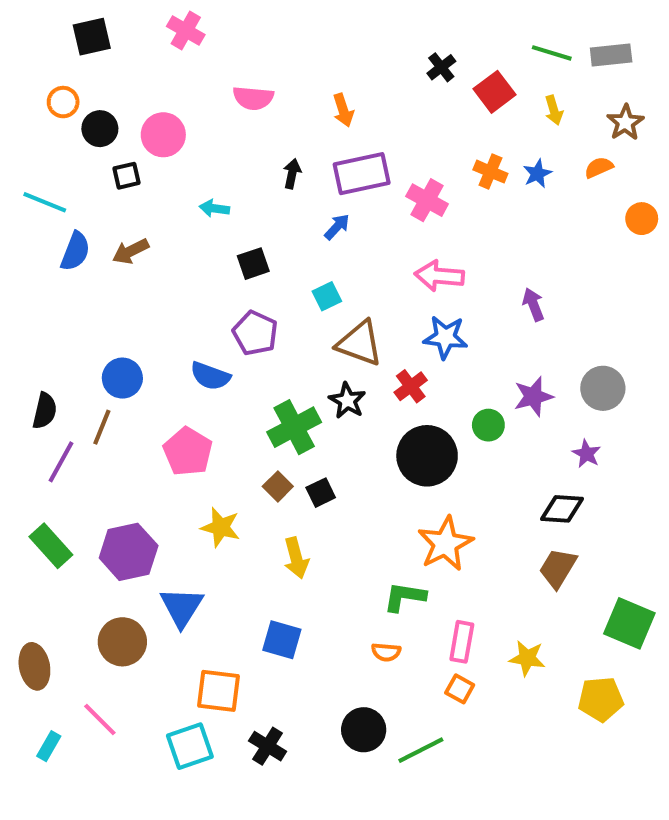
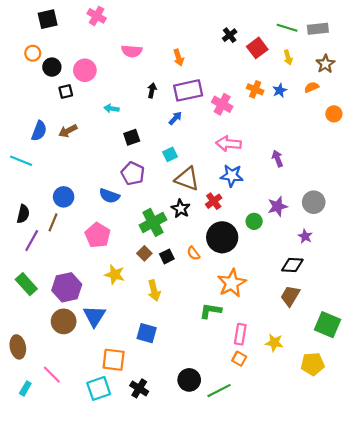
cyan line: (45, 202) -> (21, 161), moved
brown circle: (122, 642) -> (64, 321), moved
orange semicircle: (386, 652) -> (193, 253), moved, turned 48

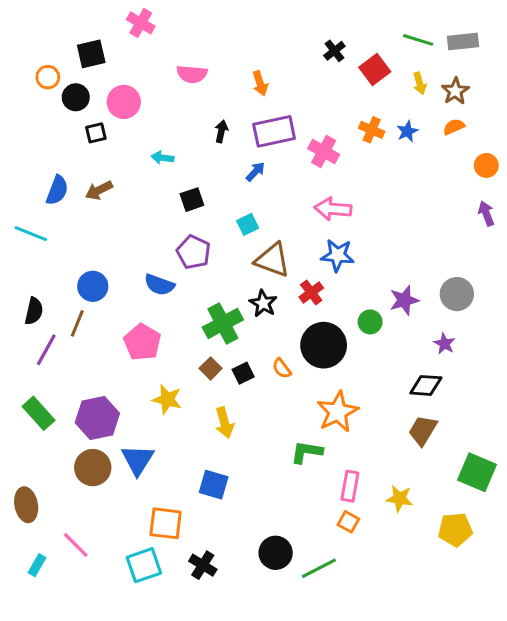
black square: (48, 19) -> (91, 54), moved
brown star: (325, 64) -> (455, 91), moved
purple arrow: (277, 159) -> (486, 213), moved

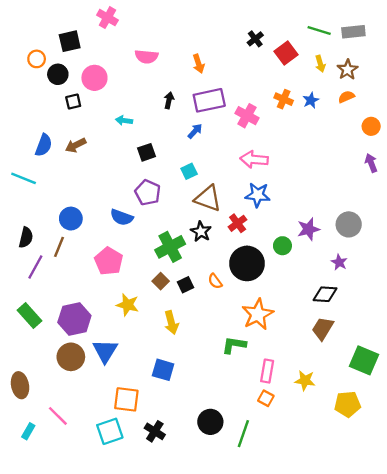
green line: (319, 568) -> (243, 434), turned -44

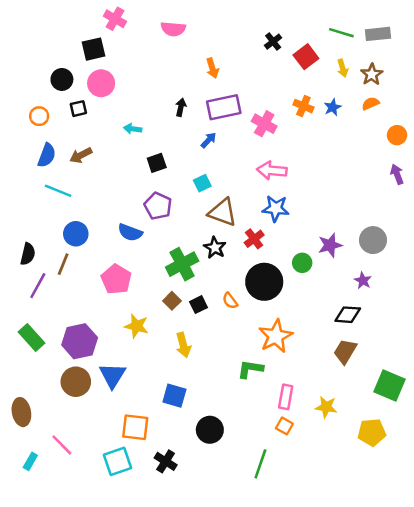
black square: (70, 41) -> (94, 49), moved
pink semicircle: (147, 57) -> (173, 29), moved
orange circle: (37, 59) -> (39, 116), moved
cyan line: (24, 178) -> (58, 191), moved
black circle: (210, 422) -> (210, 430), moved

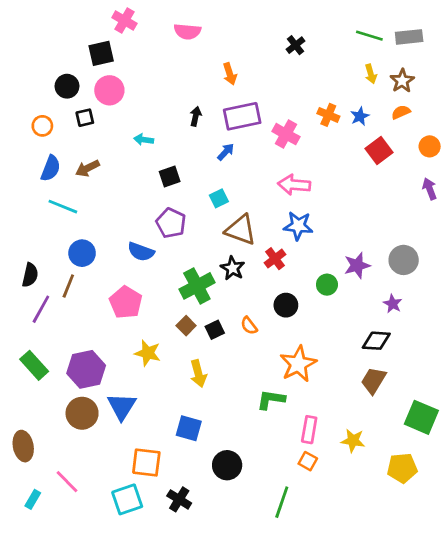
red square: (306, 57) -> (379, 151), moved
black circle: (264, 282) -> (286, 305), size x0.6

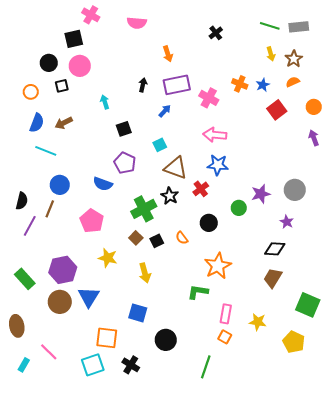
cyan arrow: (144, 140) -> (105, 102), turned 64
green rectangle: (34, 365) -> (25, 279), moved
yellow pentagon: (402, 468) -> (294, 342), turned 30

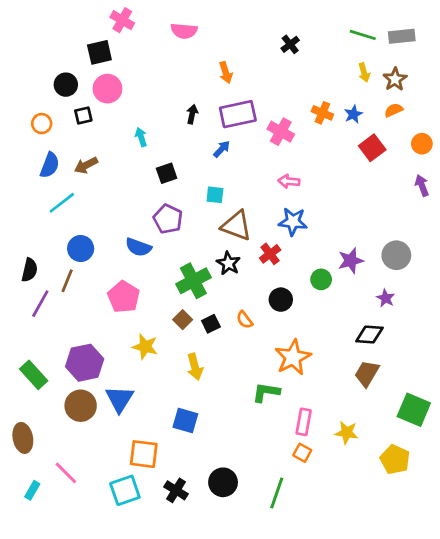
pink arrow: (215, 135) -> (289, 181), size x0.7
cyan square: (160, 145) -> (215, 195), turned 32
cyan line: (46, 151) -> (62, 203), turned -60
black circle: (166, 340) -> (223, 482), moved

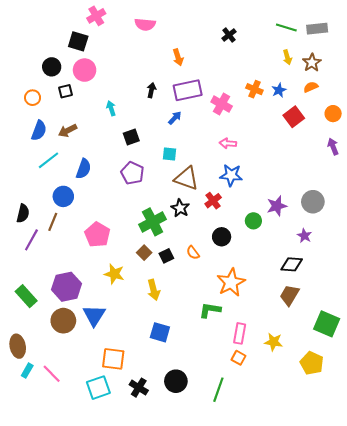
pink cross: (122, 20) -> (96, 16), turned 30
black square: (99, 52) -> (78, 41), turned 30
blue semicircle: (138, 247) -> (84, 169), moved, turned -90
blue square: (185, 420) -> (160, 332), moved
cyan rectangle: (32, 490) -> (27, 371), moved

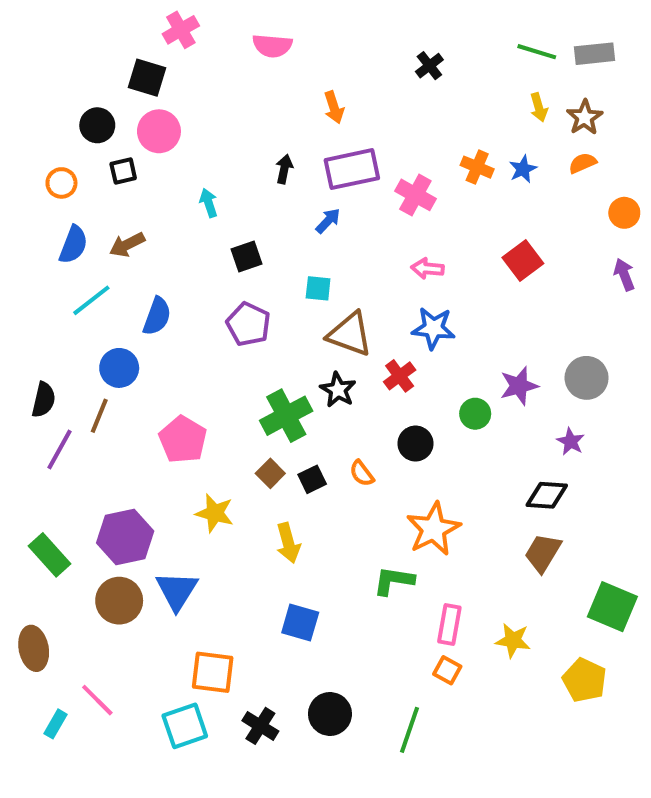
red square: (294, 117) -> (523, 261), moved
cyan rectangle: (27, 371) -> (56, 724), moved

